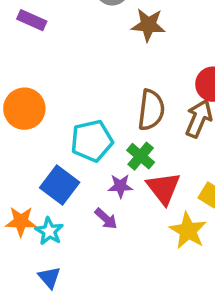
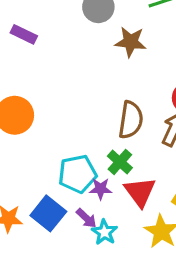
cyan pentagon: (92, 141) -> (77, 174), moved
blue square: (60, 185) -> (48, 213), moved
cyan star: (49, 231) -> (104, 232), moved

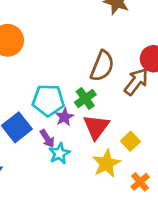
purple star: (101, 189) -> (64, 117), turned 30

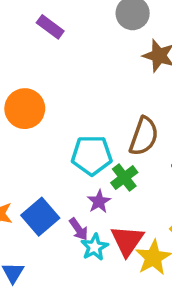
cyan pentagon: (48, 100) -> (92, 155), moved
red triangle: (96, 127) -> (127, 241), moved

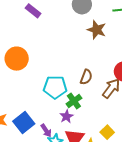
brown semicircle: (144, 136) -> (86, 77), size x0.7
purple star: (99, 201) -> (66, 116), moved

